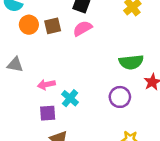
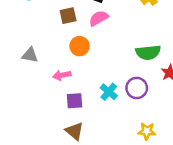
orange circle: (29, 25) -> (80, 46), moved
cyan cross: (70, 98) -> (109, 92), moved
purple square: (48, 113) -> (74, 101), moved

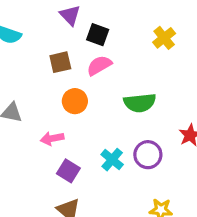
green semicircle: (148, 52) -> (140, 103), moved
purple square: (74, 101) -> (68, 171), turned 36

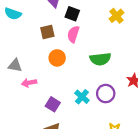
pink semicircle: (99, 65) -> (73, 34), turned -42
pink arrow: (52, 138) -> (29, 83), moved

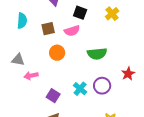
cyan semicircle: (13, 14) -> (22, 21), moved, turned -105
black square: (72, 14) -> (80, 13), moved
pink semicircle: (73, 34) -> (72, 31), turned -126

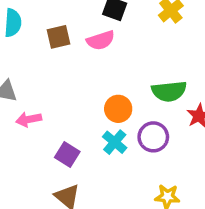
orange circle: (57, 53) -> (118, 109), moved
green semicircle: (97, 54) -> (169, 91), moved

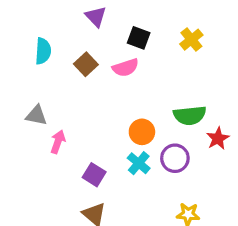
brown square: (58, 37) -> (86, 64), turned -30
pink arrow: (29, 119) -> (58, 142), turned 120

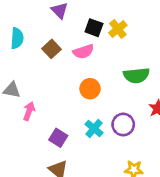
yellow cross: (191, 40) -> (118, 29), moved
green semicircle: (190, 115) -> (136, 75), moved
orange circle: (142, 132) -> (90, 89), moved

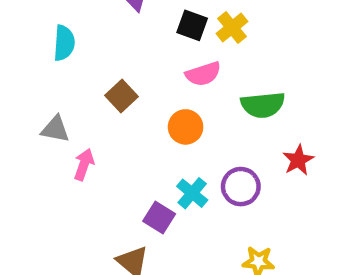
brown square: (52, 49) -> (121, 96), moved
pink semicircle: (83, 52) -> (203, 74), moved
purple square: (58, 138) -> (159, 218), moved

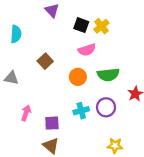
green semicircle: (263, 105) -> (108, 75), moved
pink arrow: (84, 164) -> (26, 113), moved
cyan cross: (192, 193) -> (81, 111), turned 35
purple square: (159, 218) -> (52, 123), moved, turned -35

